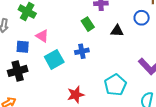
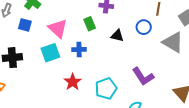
pink triangle: (42, 36) -> (58, 28), moved, size x1.5
blue square: (23, 47) -> (25, 25), moved
red star: (76, 95) -> (73, 82), moved, turned -30

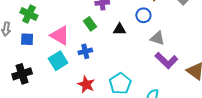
gray triangle: (173, 42) -> (157, 38), moved, size x0.7
purple L-shape: (143, 76) -> (166, 60), moved

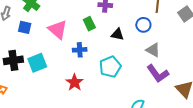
cyan square: (58, 61) -> (37, 63), moved
cyan pentagon: (120, 84) -> (110, 67), moved

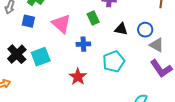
blue circle: (143, 25) -> (145, 30), moved
black cross: (13, 60) -> (17, 54), turned -36

